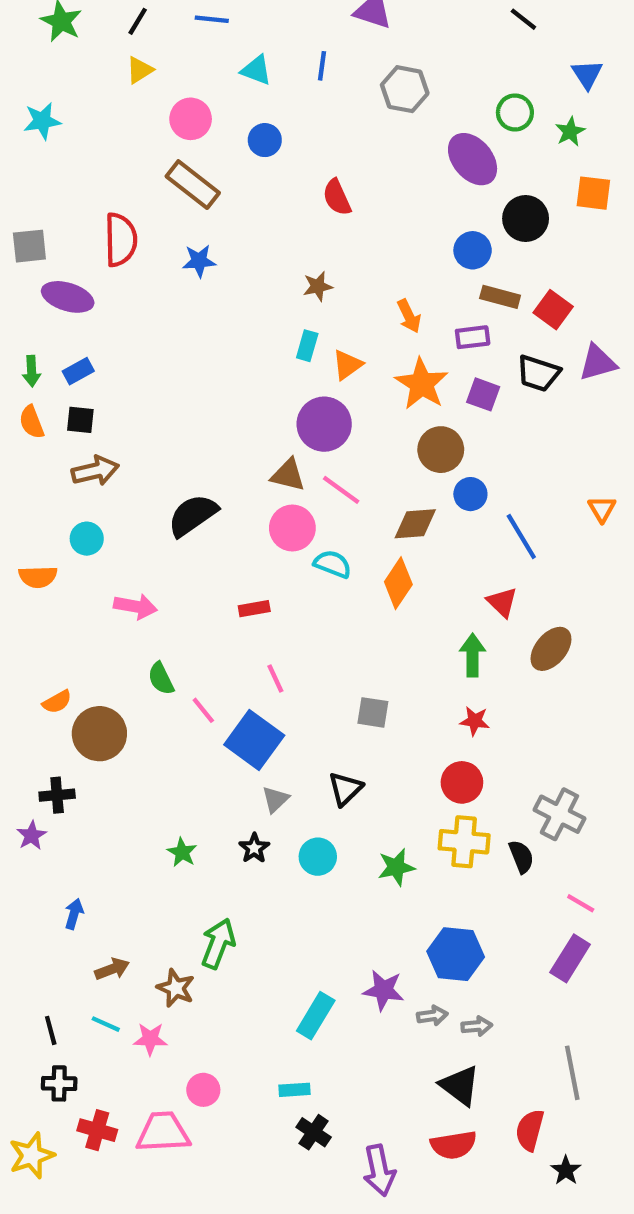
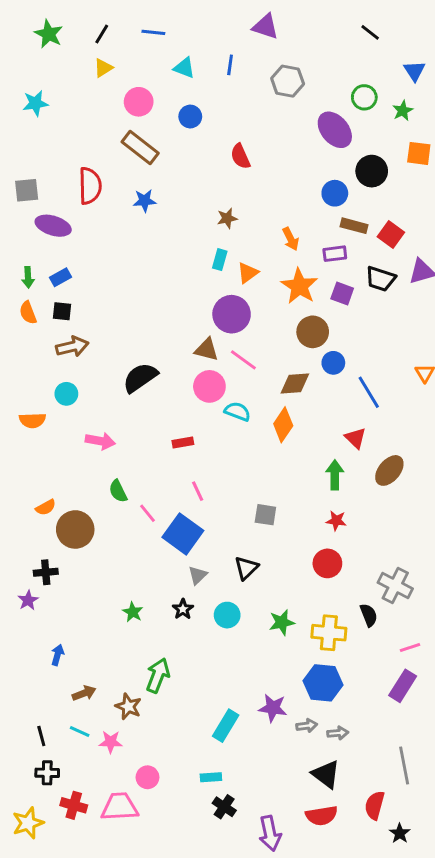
yellow cross: (464, 842) -> (329, 633), moved
pink line: (581, 903) -> (410, 647), turned -48

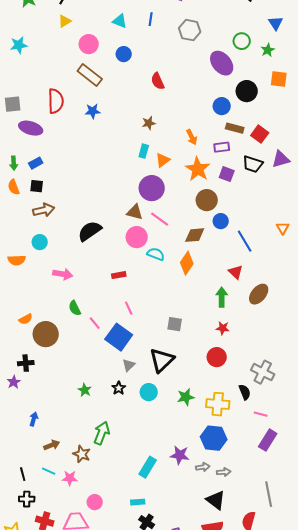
black triangle: (246, 568) -> (162, 360), size x1.5
pink line: (410, 647) -> (261, 414), moved, turned 32

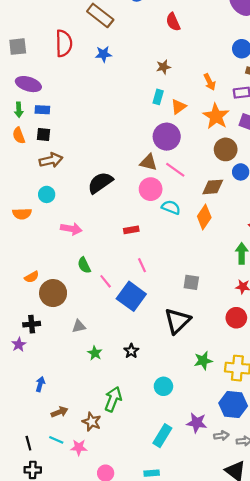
purple ellipse: (31, 128) -> (28, 84), moved
blue rectangle: (36, 163) -> (42, 110), turned 32
gray triangle: (129, 365) -> (79, 326), moved, turned 32
cyan circle: (149, 392) -> (163, 386), moved

